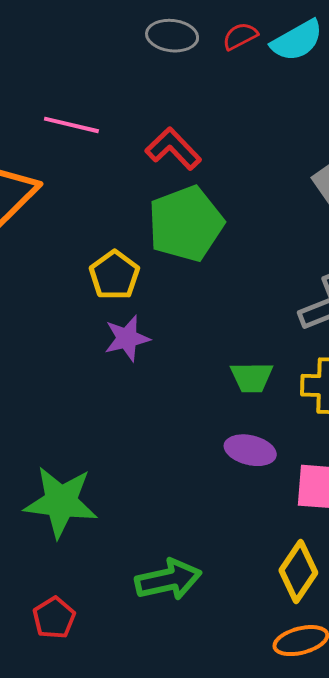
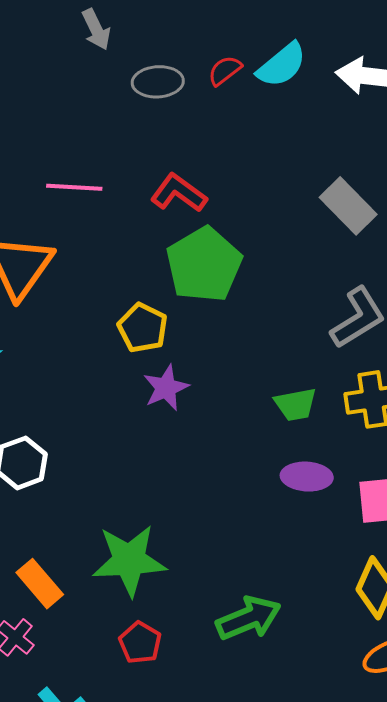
red pentagon: (54, 618) -> (140, 643), moved

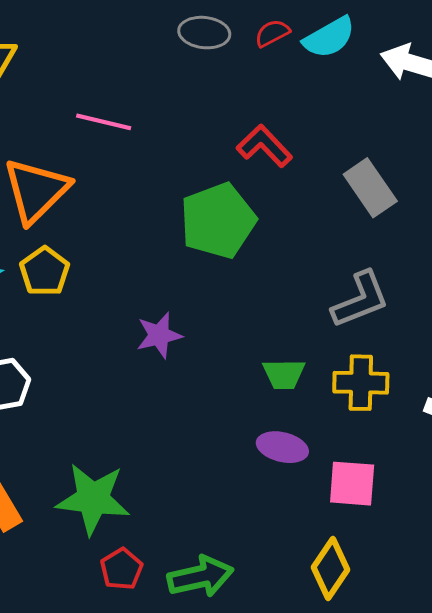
red L-shape: (179, 193) -> (264, 146), moved
yellow pentagon: (143, 328) -> (45, 271), moved
red pentagon: (140, 643) -> (122, 569), moved

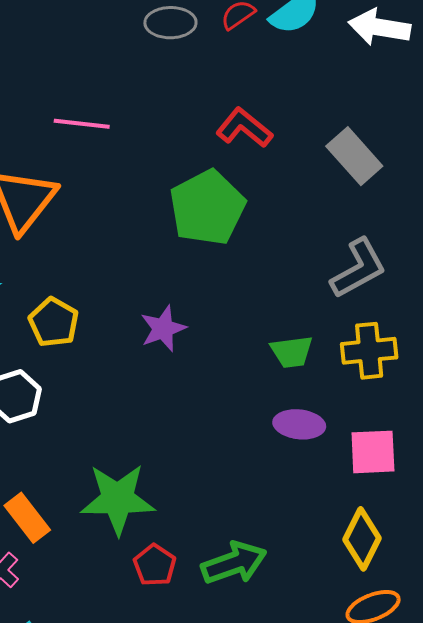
yellow pentagon: (45, 271) -> (54, 322), moved

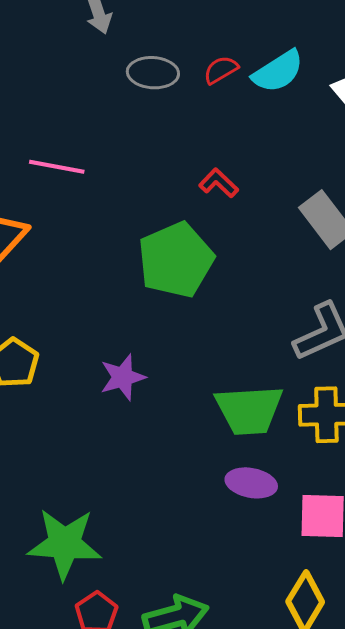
red L-shape: (244, 128) -> (219, 183), size x0.7
green trapezoid: (292, 352) -> (249, 410), size x1.6

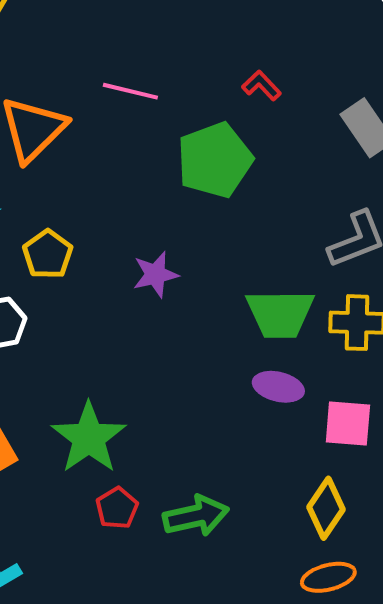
pink line: (57, 167) -> (130, 91), moved
green star: (65, 544) -> (89, 438), turned 30

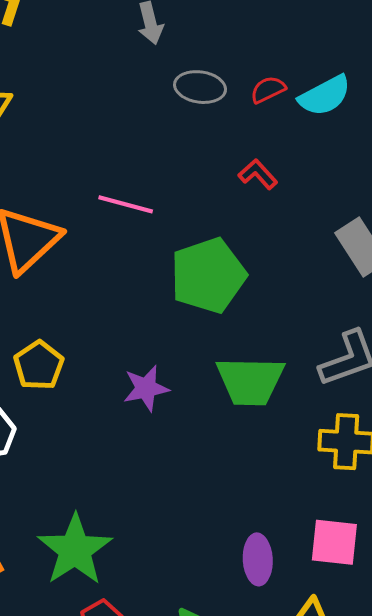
red L-shape: (261, 86) -> (258, 174), moved
green trapezoid: (280, 314) -> (250, 381), moved
purple ellipse: (278, 387) -> (258, 559), moved, turned 72

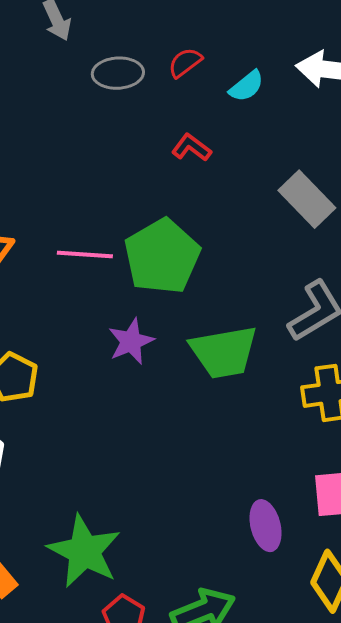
cyan semicircle: (325, 96) -> (247, 86), moved, size x0.7
pink line: (126, 204) -> (85, 255), moved
purple star: (146, 388) -> (131, 341), moved

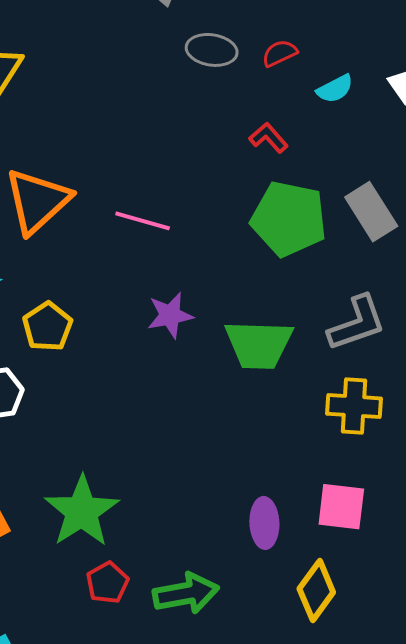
green pentagon: (162, 256) -> (289, 219), moved, turned 30

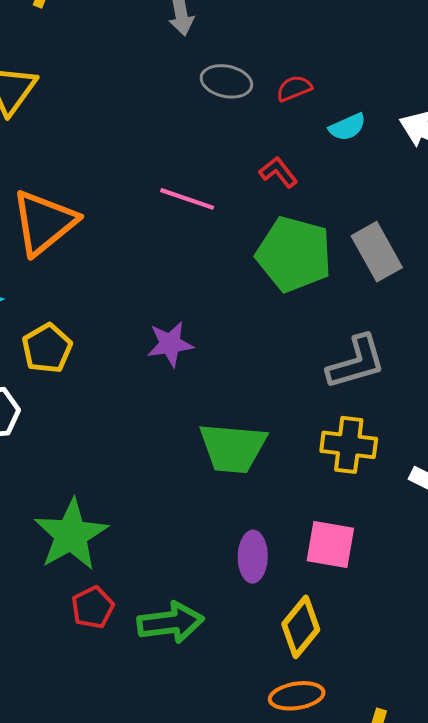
pink line: (143, 221) -> (187, 199), moved
green trapezoid: (259, 345) -> (233, 448), moved

